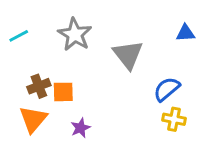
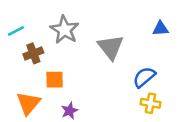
brown cross: (39, 86) -> (33, 53), moved

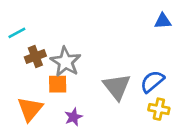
blue triangle: (160, 29) -> (163, 21), moved
gray star: (65, 30) -> (66, 62), moved
gray triangle: (111, 47) -> (117, 87), moved

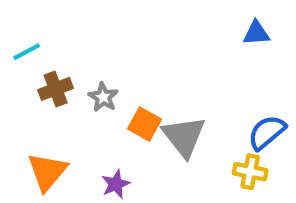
gray star: (66, 62) -> (103, 97), size x0.6
blue semicircle: (152, 81) -> (267, 132), moved
orange square: (58, 84) -> (145, 124), moved, turned 30

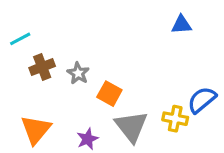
blue triangle: (256, 33) -> (181, 25), moved
gray triangle: (184, 137) -> (131, 126), moved
yellow cross: (250, 172) -> (175, 119), moved

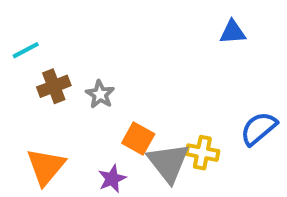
orange square: (109, 94) -> (138, 139), moved
yellow cross: (175, 119) -> (202, 153), moved

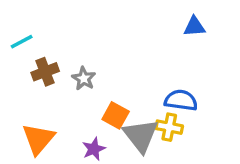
blue semicircle: (259, 128) -> (181, 100), moved, turned 48

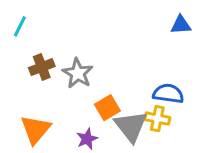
cyan line: (22, 42) -> (20, 26), moved, turned -35
gray star: (84, 79) -> (78, 73), size x1.4
orange square: (116, 115) -> (107, 108), turned 30

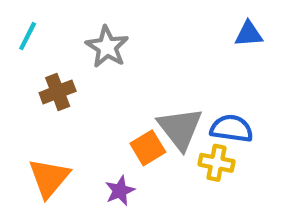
gray star: (78, 73) -> (107, 47), moved
gray triangle: (131, 126) -> (180, 128), moved

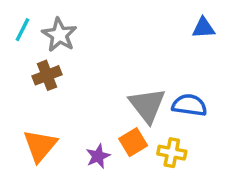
gray star: (107, 47) -> (59, 35), moved
orange square: (148, 148) -> (133, 142), moved
yellow cross: (217, 163) -> (172, 153), moved

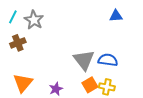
brown cross: (47, 75) -> (18, 43), moved
orange square: (133, 142) -> (90, 85), moved
yellow cross: (172, 153) -> (107, 87), moved

